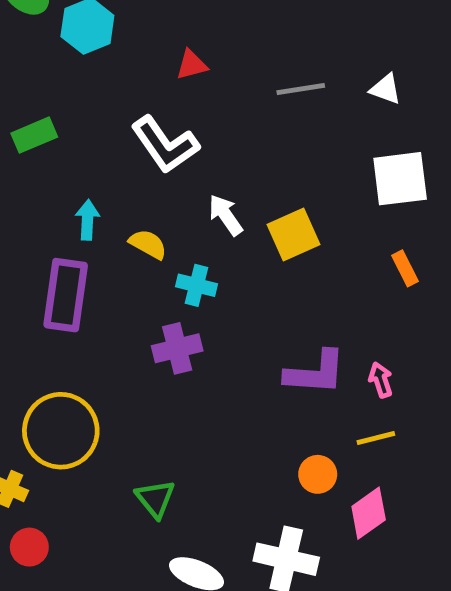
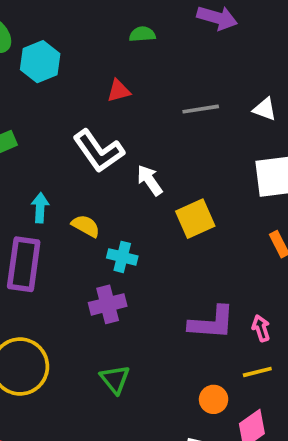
white arrow: (226, 215) -> (150, 180), moved
green triangle: (155, 499) -> (115, 379), moved

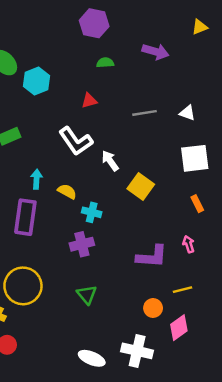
yellow square: (195, 219) -> (141, 187), turned -30
pink arrow: (261, 328) -> (189, 244), moved

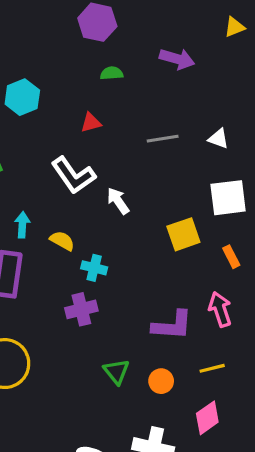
yellow square: (141, 187) -> (183, 234), moved, turned 35
pink arrow: (189, 244) -> (220, 309), size x1.5
green triangle: (87, 294) -> (116, 372), moved
orange circle: (153, 308) -> (161, 381), moved

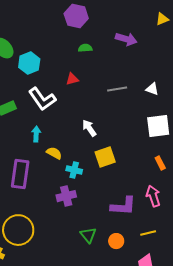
white L-shape: (73, 175) -> (42, 99), moved
cyan arrow: (22, 225) -> (36, 134), moved
yellow square: (183, 234) -> (105, 157), moved

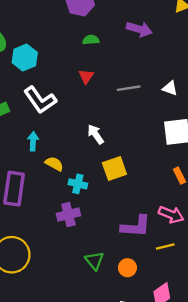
red triangle: (72, 79) -> (86, 76), moved, turned -40
pink arrow: (153, 196) -> (171, 215), turned 130
yellow line: (148, 233) -> (165, 246), moved

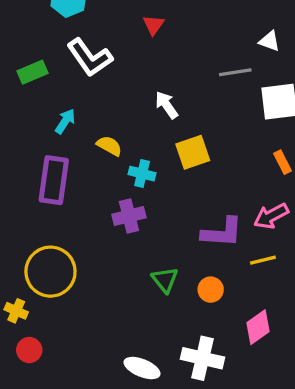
gray line: (129, 88) -> (235, 72), moved
cyan arrow: (33, 141) -> (65, 121), moved, turned 30
pink arrow: (171, 215) -> (271, 216), turned 130

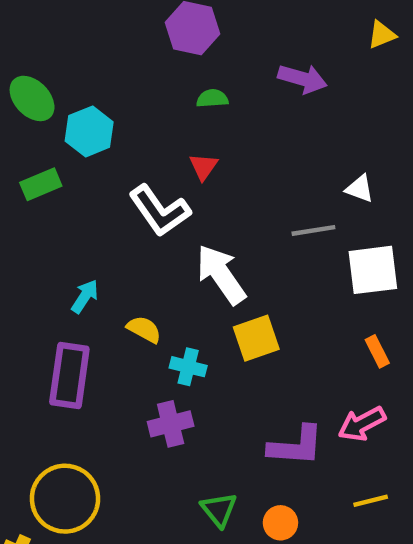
white L-shape: (90, 58) -> (160, 211), moved
green rectangle: (33, 72) -> (41, 184), moved
white arrow: (167, 105) -> (221, 274), size x1.6
yellow line: (263, 260) -> (371, 501), moved

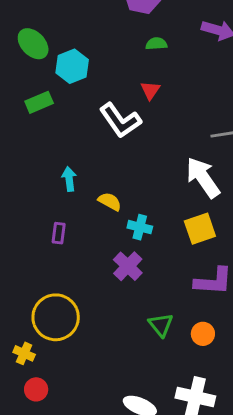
white arrow: (221, 274) -> (203, 177), moved
cyan arrow: (85, 296) -> (69, 179), turned -40
yellow square: (256, 338) -> (200, 229), moved
purple rectangle: (69, 376) -> (59, 233), size x0.5
purple cross: (171, 424) -> (128, 266), turned -32

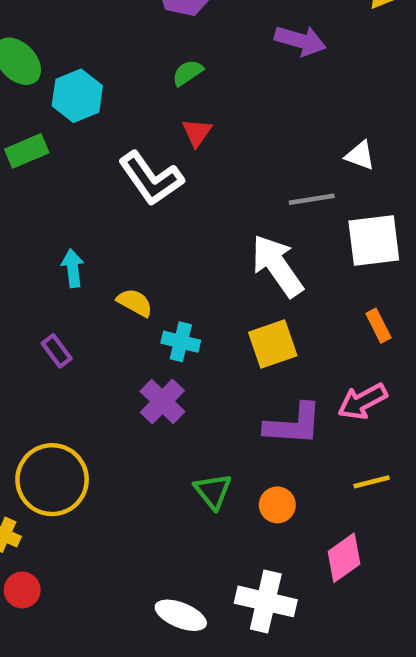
green semicircle: (156, 44) -> (188, 73), moved, turned -30
purple rectangle: (59, 233) -> (57, 351), turned -45

